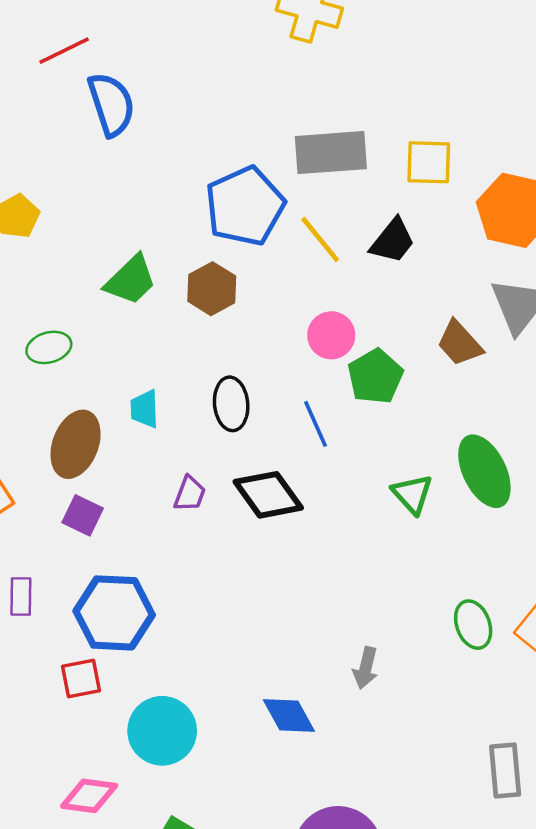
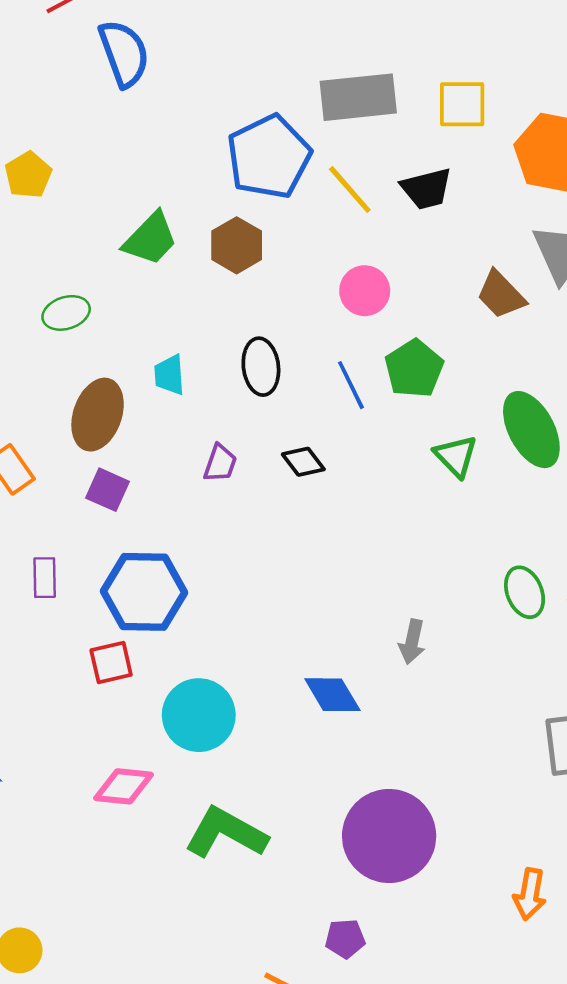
black trapezoid: (393, 241) -> (426, 189), turned 39
green pentagon: (375, 376) -> (414, 369), moved
black diamond: (268, 495) -> (303, 462), size x0.6

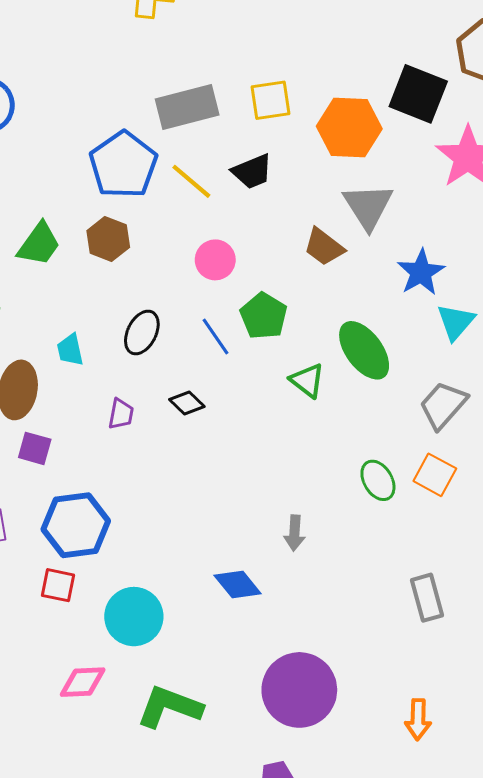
black ellipse: (261, 367) -> (142, 332), turned 42
red square: (111, 662) -> (58, 585), turned 33

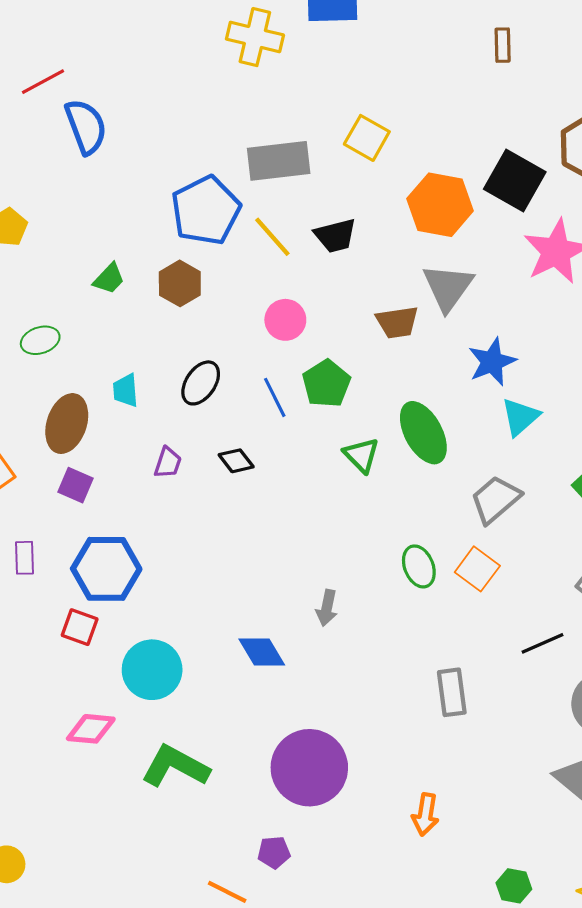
yellow square: (271, 100) -> (367, 138), moved, turned 30
green trapezoid: (39, 244) -> (109, 279), size x0.7
brown trapezoid: (324, 247) -> (397, 322), turned -54

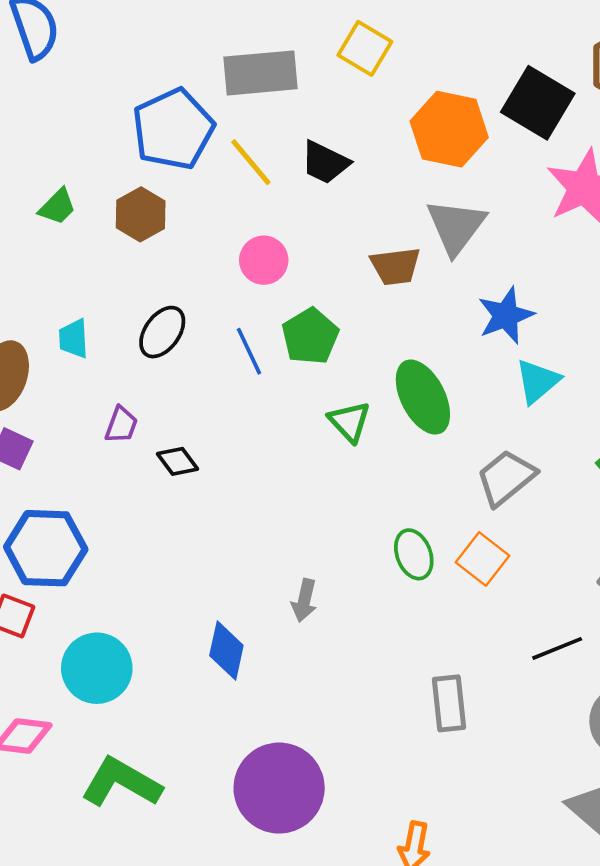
black trapezoid: (335, 236) -> (325, 162), turned 39
black diamond: (236, 461) -> (178, 461), moved
blue diamond: (262, 652) -> (226, 650), turned 42

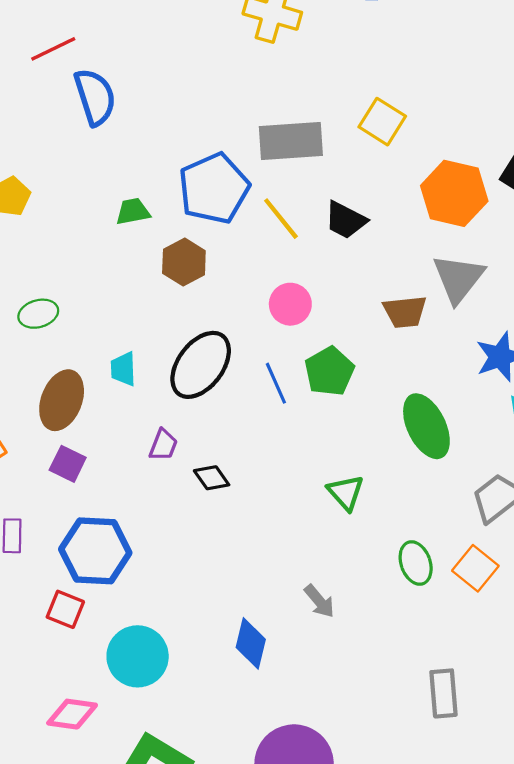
green trapezoid: (57, 207) -> (133, 211), moved, turned -147
black ellipse: (162, 332) -> (201, 365), size x1.5
green triangle: (349, 422) -> (346, 493), moved
gray arrow: (304, 600) -> (319, 601), turned -54

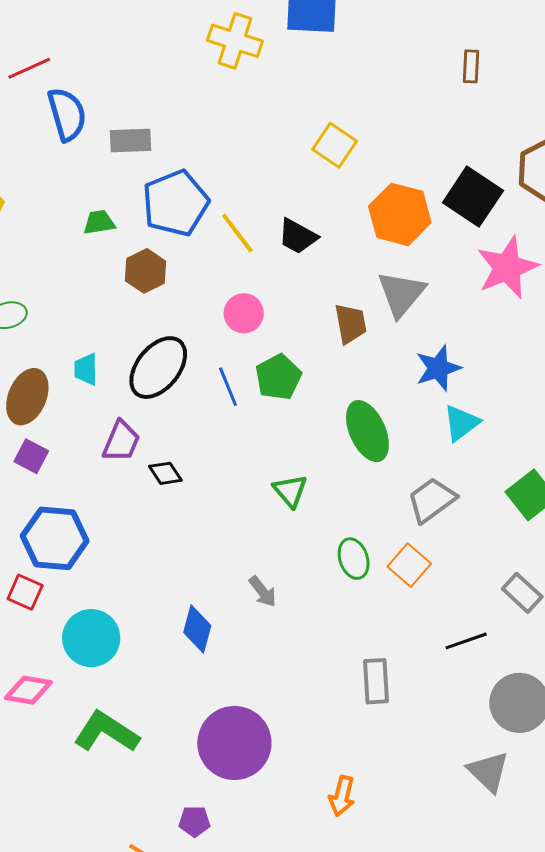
gray rectangle: (291, 141) -> (130, 140), moved, size x0.7
brown trapezoid: (405, 312) -> (351, 324), turned -96
purple trapezoid: (163, 445) -> (121, 441), size x1.4

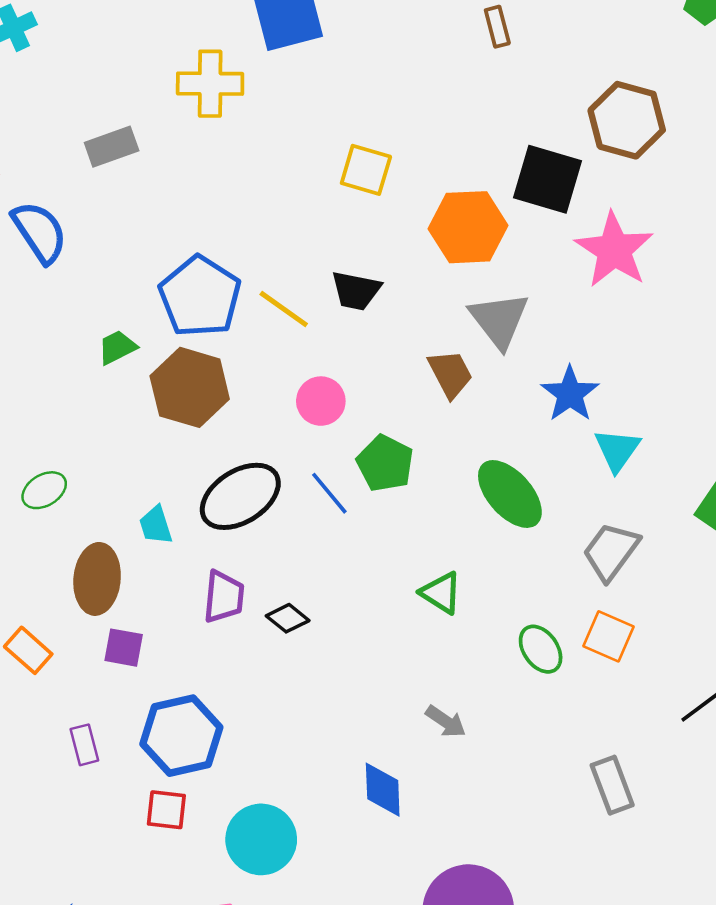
gray rectangle: (130, 140) -> (112, 147), moved
brown hexagon: (145, 271) -> (190, 387), size x1.5
black ellipse: (158, 368) -> (240, 496), turned 36

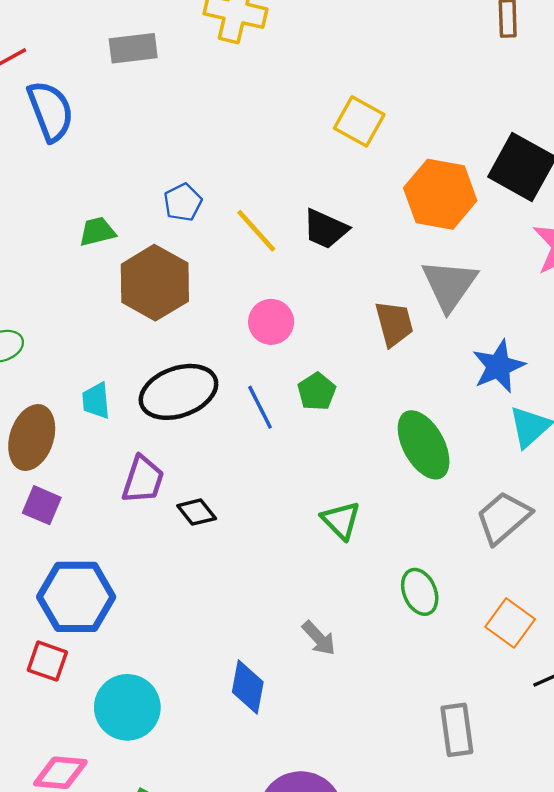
blue pentagon: (200, 297) -> (183, 202), size x0.5
green pentagon: (385, 463) -> (317, 392), size x0.7
orange square: (608, 636) -> (510, 623), moved

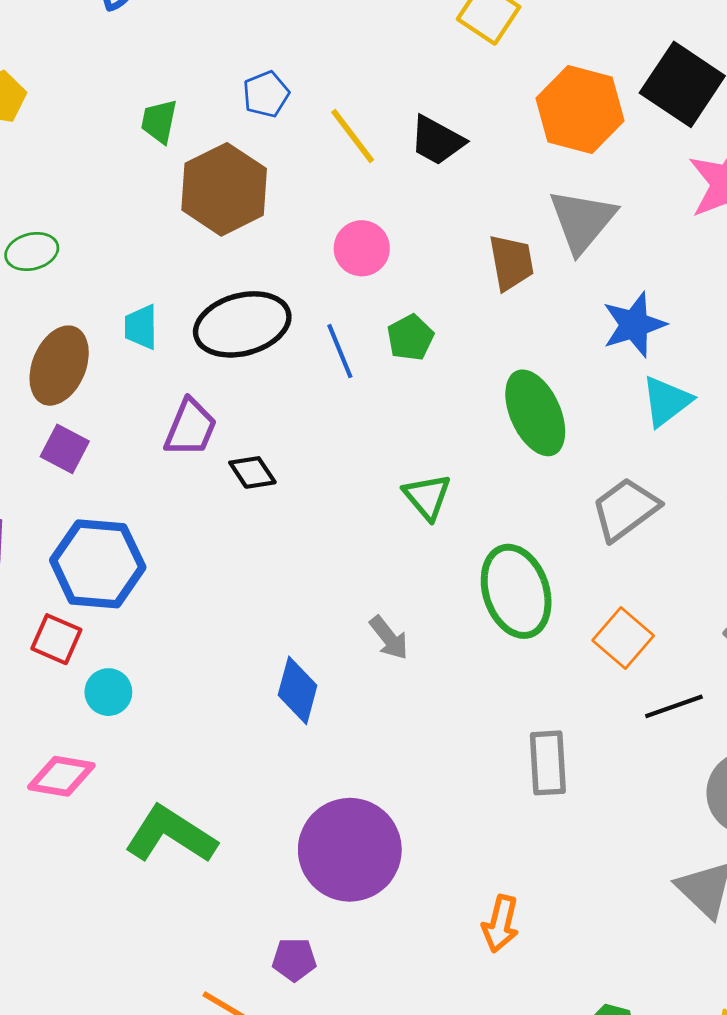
green trapezoid: (97, 232) -> (159, 121), turned -69
green ellipse: (420, 592) -> (516, 591), size x1.6
cyan circle: (127, 707) -> (108, 692), moved, size x0.6

